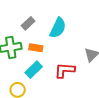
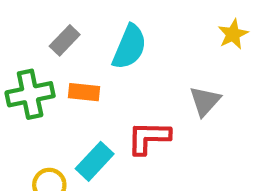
cyan rectangle: (34, 70) -> (95, 161), moved

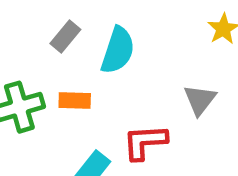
gray rectangle: (65, 40) -> (65, 36), moved

